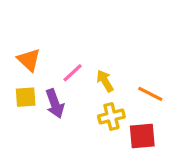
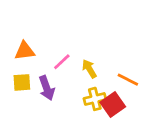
orange triangle: (29, 60) -> (25, 51), turned -50
red square: (142, 136) -> (113, 104), moved, turned -30

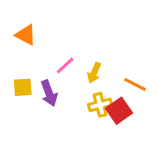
orange triangle: (25, 51) -> (26, 35), moved, turned 35
yellow arrow: (89, 69) -> (94, 73), turned -126

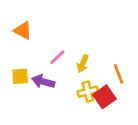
orange line: (135, 84) -> (119, 74), turned 42
purple arrow: (49, 93) -> (43, 81), turned 125

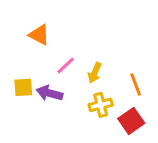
orange triangle: (23, 30) -> (39, 35), moved
red square: (104, 97) -> (131, 121), moved

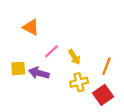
yellow arrow: (95, 73) -> (74, 57), turned -56
orange line: (136, 84) -> (106, 66), turned 42

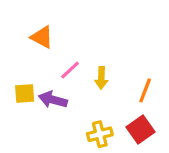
yellow arrow: (74, 57) -> (101, 78), turned 35
yellow cross: (79, 82) -> (100, 134), moved

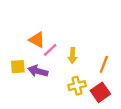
orange triangle: (42, 37) -> (37, 40), moved
yellow cross: (100, 134) -> (77, 86), moved

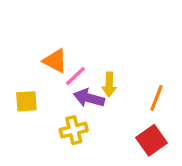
purple arrow: (38, 71) -> (89, 98), moved
yellow cross: (77, 86) -> (74, 130), moved

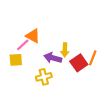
pink line: (75, 76) -> (23, 45), moved
red square: (151, 140) -> (79, 63), moved

